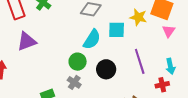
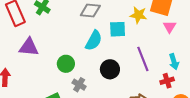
purple triangle: (27, 41) -> (29, 47), turned 30
green circle: (78, 62) -> (66, 64), moved

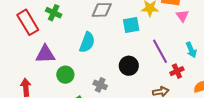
cyan semicircle: (94, 40) -> (87, 42), moved
green circle: (66, 64) -> (65, 75), moved
red cross: (167, 81) -> (177, 71), moved

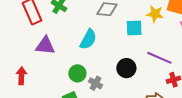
purple line: (160, 51) -> (159, 58), turned -45
green circle: (65, 75) -> (77, 73), moved

